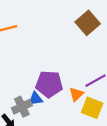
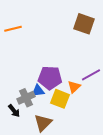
brown square: (88, 23) -> (84, 24), turned -30
yellow square: (92, 108) -> (60, 99), moved

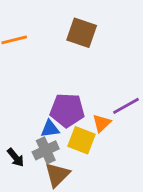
brown square: (84, 24) -> (82, 33), moved
gray cross: (26, 98) -> (46, 150), moved

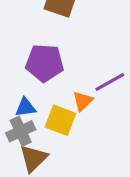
purple pentagon: (67, 110) -> (45, 63), moved

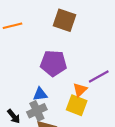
yellow square: (60, 120) -> (77, 105), moved

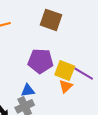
purple line: (99, 77) -> (84, 74), turned 60
yellow square: (77, 105) -> (65, 70), moved

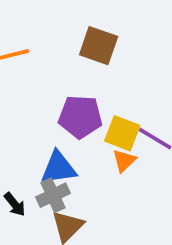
blue triangle: (28, 91) -> (58, 168), size x1.5

